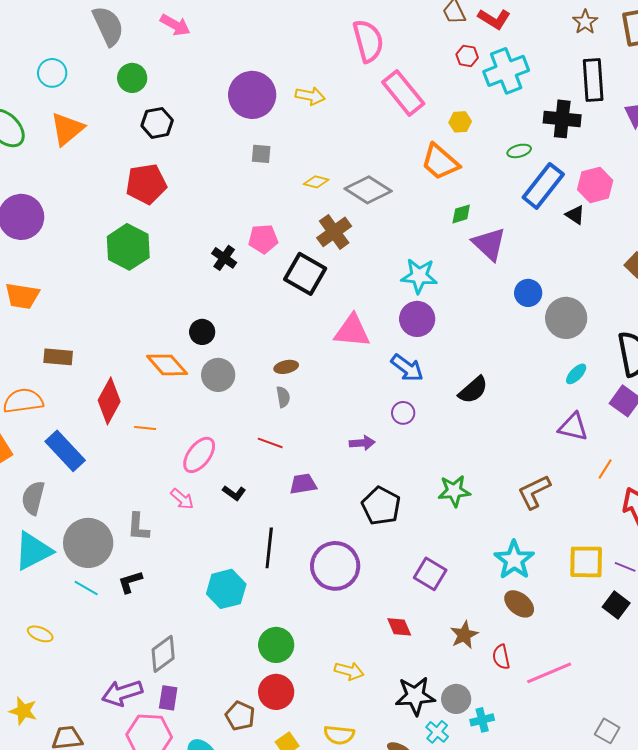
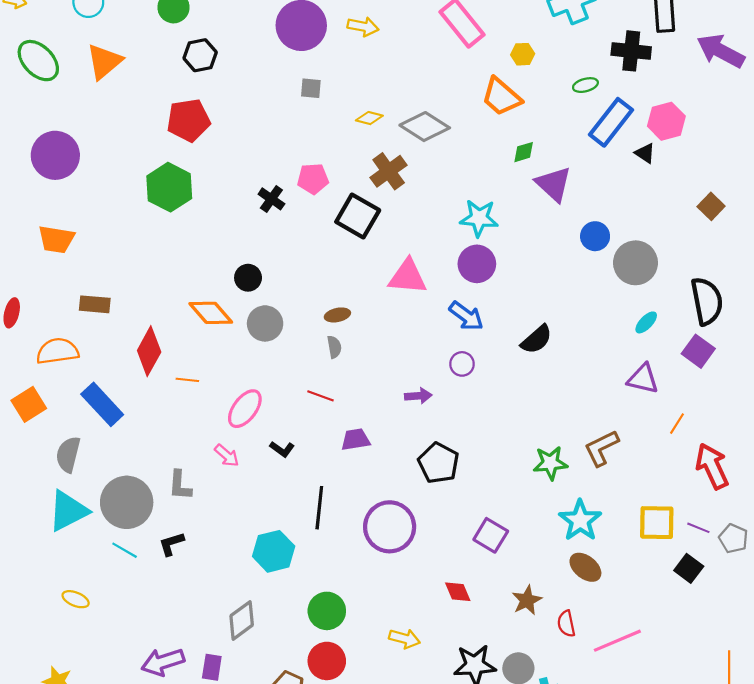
green star: (454, 491) -> (550, 463), moved
gray diamond: (163, 654) -> (242, 620), moved

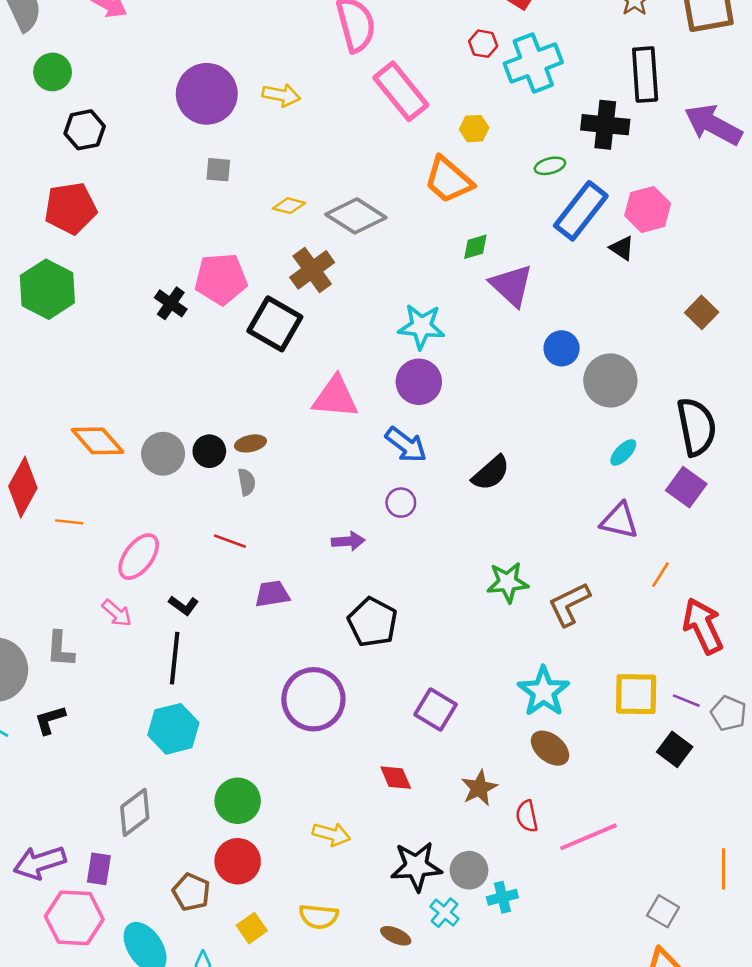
pink pentagon: (313, 179) -> (221, 279), size x1.4
black circle: (248, 278) -> (209, 451), moved
green star: (550, 463) -> (508, 582), moved
black line: (319, 508) -> (175, 658), moved

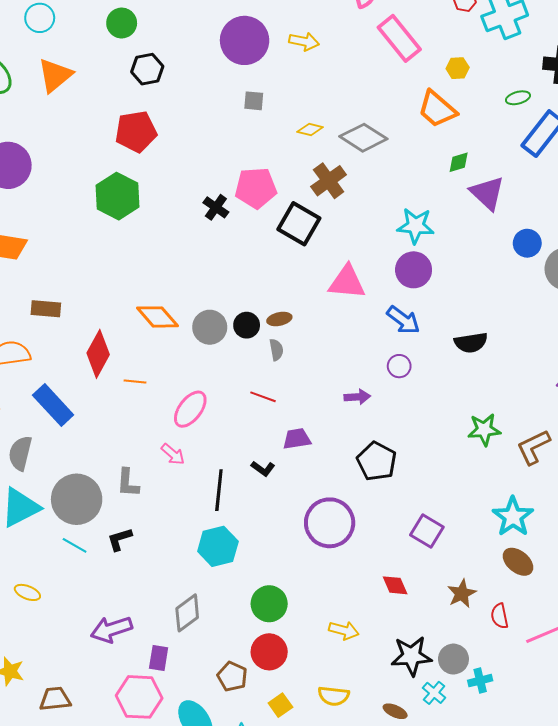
black semicircle: (491, 473) -> (471, 343), turned 32
black L-shape: (184, 605) -> (263, 469), moved
purple arrow: (40, 863) -> (111, 629), moved

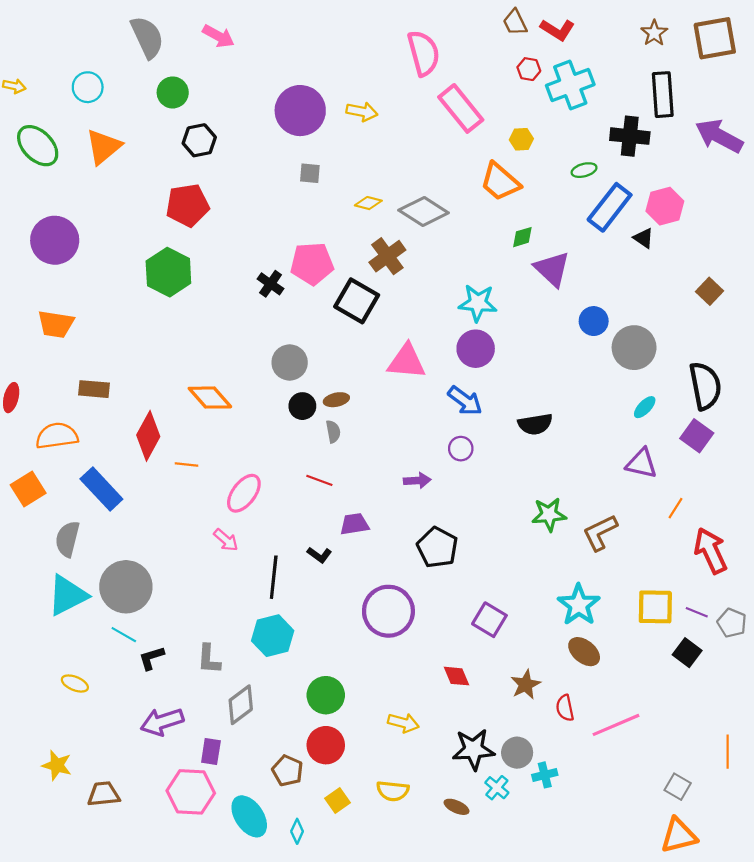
gray circle: (210, 327) -> (290, 362), moved
gray L-shape: (128, 483) -> (209, 659), moved
black L-shape: (120, 539) -> (151, 658), moved

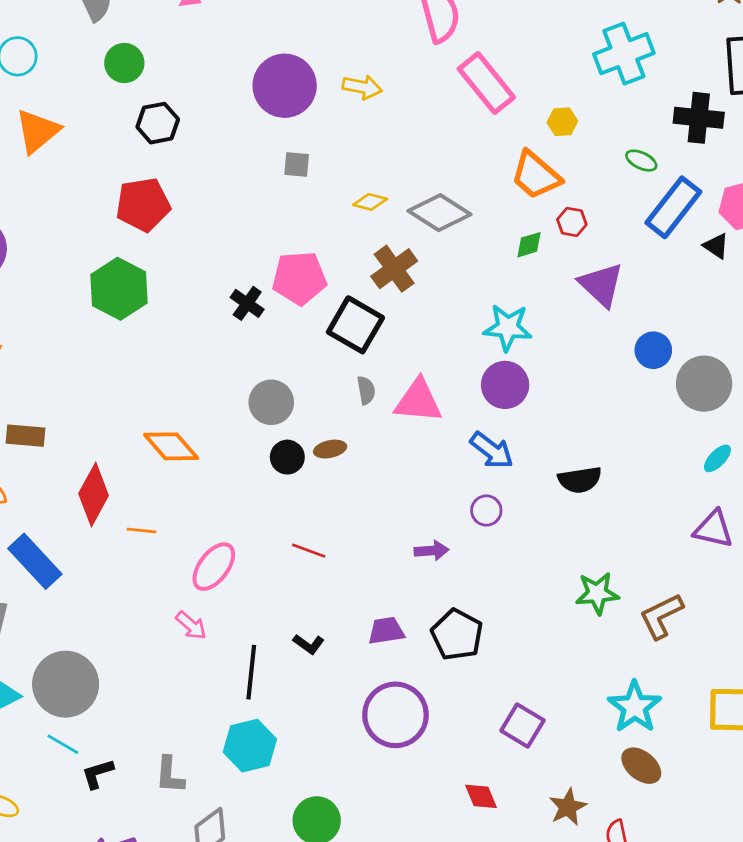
red hexagon: (529, 69) -> (572, 222), moved
green ellipse: (584, 170) -> (641, 161), turned 40
green diamond: (522, 237) -> (529, 245), moved
gray semicircle: (333, 432) -> (366, 390), moved
purple trapezoid: (354, 524) -> (386, 631), moved

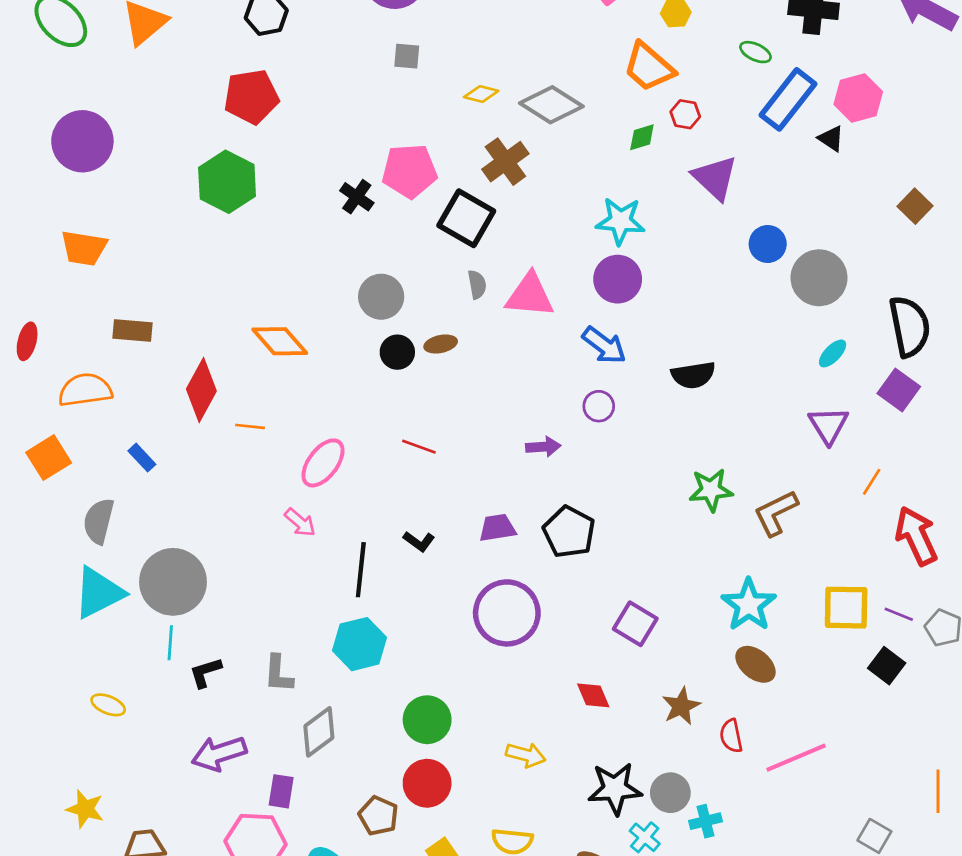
purple triangle: (713, 529) -> (828, 425), turned 45
blue rectangle: (35, 561) -> (142, 458), size x0.5
cyan line: (63, 744) -> (170, 643), turned 64

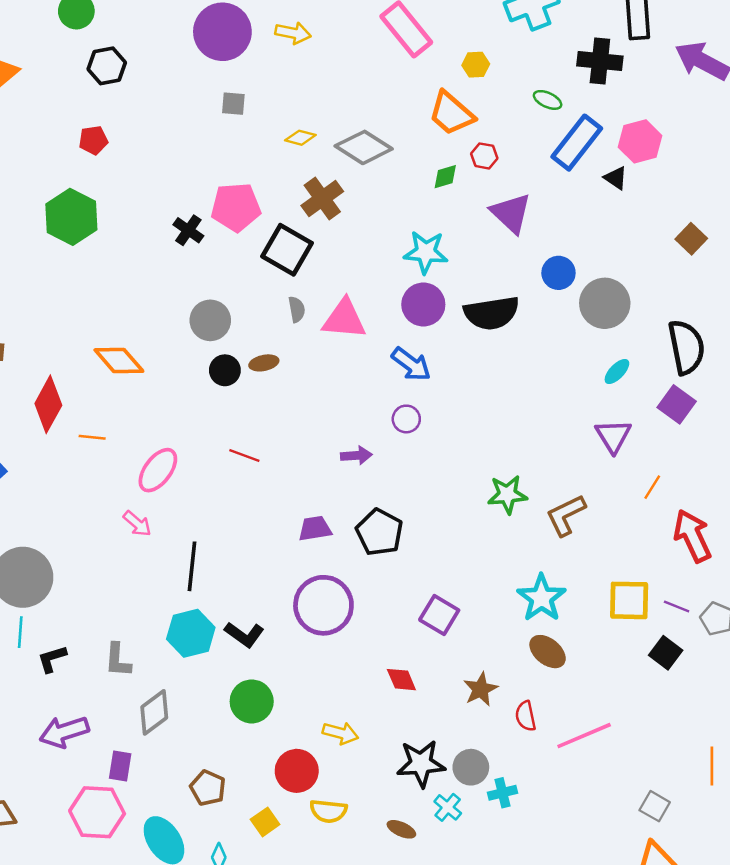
red pentagon: (251, 97) -> (93, 140), size x0.6
black semicircle: (693, 375) -> (492, 313), moved, size x1.4
black L-shape: (419, 541) -> (244, 634), moved, size x1.4
red circle: (427, 783) -> (297, 771), moved

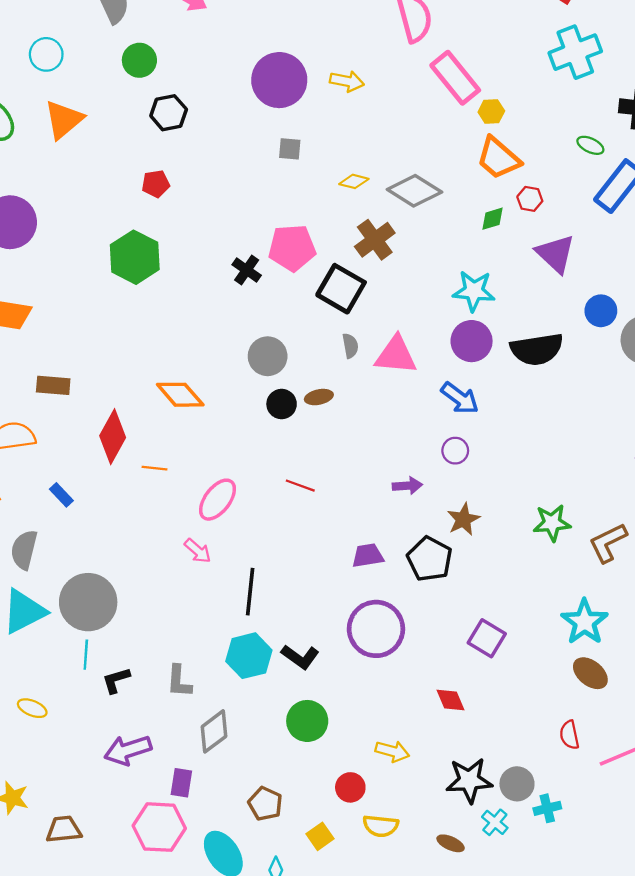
yellow hexagon: (476, 65) -> (491, 112), moved
brown star: (481, 689) -> (463, 519), moved
red circle: (297, 771) -> (350, 787), size x0.7

